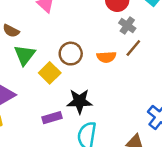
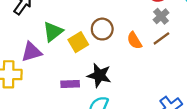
green triangle: (25, 55) -> (53, 32), moved
orange semicircle: (106, 57) -> (134, 41), turned 48

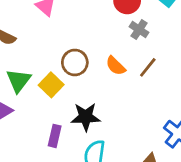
brown line: (161, 38) -> (148, 67), moved
purple rectangle: (70, 84) -> (55, 136), turned -60

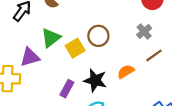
gray cross: (139, 30) -> (144, 31), moved
orange semicircle: (116, 66) -> (126, 71), moved, turned 90

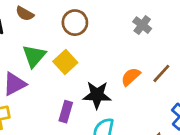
brown circle: (98, 36) -> (75, 23), moved
brown line: (154, 55) -> (161, 73), moved

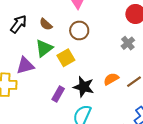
brown semicircle: (25, 14) -> (46, 24), moved

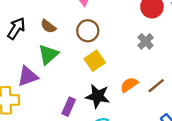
yellow square: (66, 58) -> (95, 61), moved

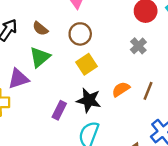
brown line: (156, 86) -> (148, 91), turned -30

